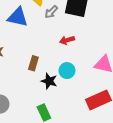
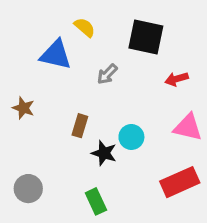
gray arrow: (51, 12) -> (107, 74), moved
red arrow: (67, 40) -> (177, 79), moved

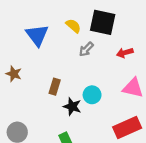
yellow semicircle: (85, 27) -> (73, 26), moved
blue triangle: (56, 55) -> (37, 35), turned 40
gray arrow: (107, 74) -> (86, 49), moved

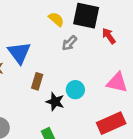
blue triangle: (37, 35) -> (19, 53), moved
red arrow: (125, 53) -> (109, 36), moved, turned 70

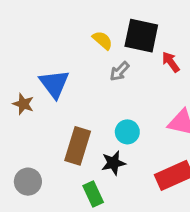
brown rectangle: (37, 81) -> (78, 146), moved, size x1.6
black star: (55, 102) -> (113, 163), moved, turned -30

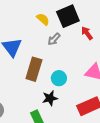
black square: (141, 36) -> (68, 16), turned -35
brown rectangle: (78, 146) -> (34, 69), moved

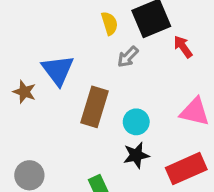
yellow semicircle: (43, 19) -> (110, 23), turned 32
black star: (50, 98) -> (136, 155), moved

